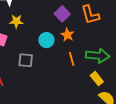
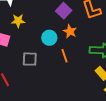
orange line: (72, 59) -> (65, 56), moved

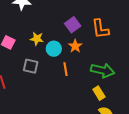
yellow star: (18, 21) -> (37, 39), moved

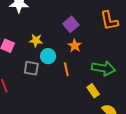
orange L-shape: (100, 29) -> (109, 21), moved
cyan circle: (54, 49) -> (48, 56), moved
yellow rectangle: (99, 93) -> (93, 91), moved

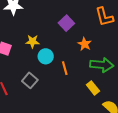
orange star: (75, 46) -> (85, 44), moved
gray square: (31, 68) -> (30, 80), moved, turned 35

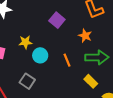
orange star: (85, 44) -> (85, 36), moved
orange line: (65, 68) -> (67, 60), moved

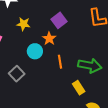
orange star: (85, 36) -> (49, 39), moved
yellow star: (25, 42) -> (23, 24), moved

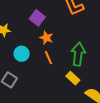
orange star: (49, 39) -> (46, 38), moved
green arrow: (90, 66) -> (78, 54), turned -80

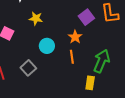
purple square: (37, 18) -> (86, 17), moved
yellow rectangle: (73, 78) -> (90, 83), turned 40

